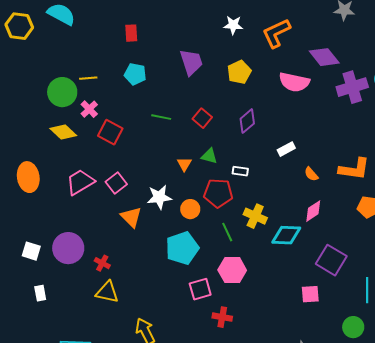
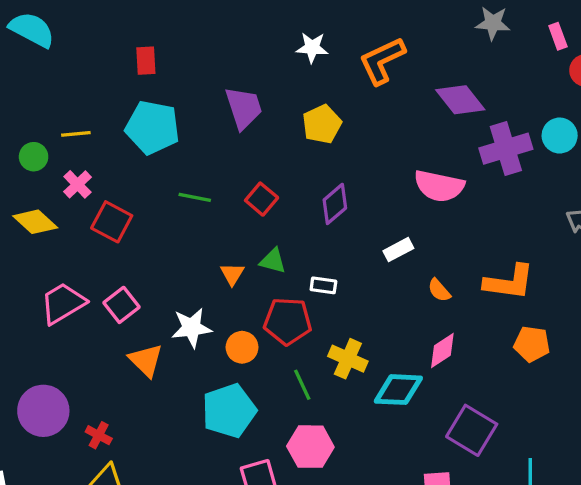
cyan pentagon: (135, 74) -> (152, 127), size x1.5
pink semicircle: (294, 82) -> (439, 186), moved
green circle: (62, 92) -> (34, 157), size x0.6

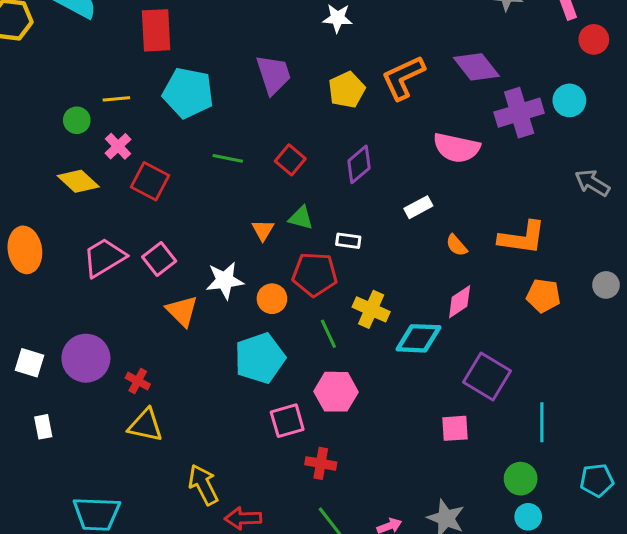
red rectangle: (146, 61) -> (156, 30), moved, size x1.6
orange L-shape: (382, 61) -> (403, 78), moved

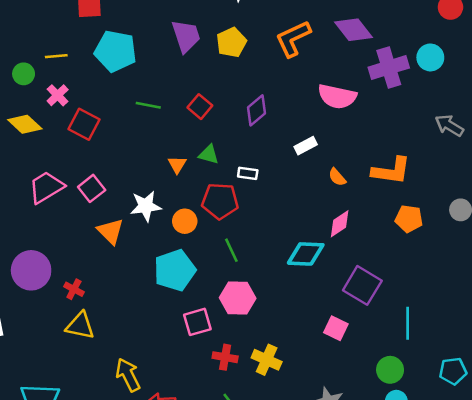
yellow pentagon: (347, 90) -> (231, 42), moved
yellow cross: (371, 309) -> (267, 360), moved
pink square: (455, 428) -> (336, 328), turned 30

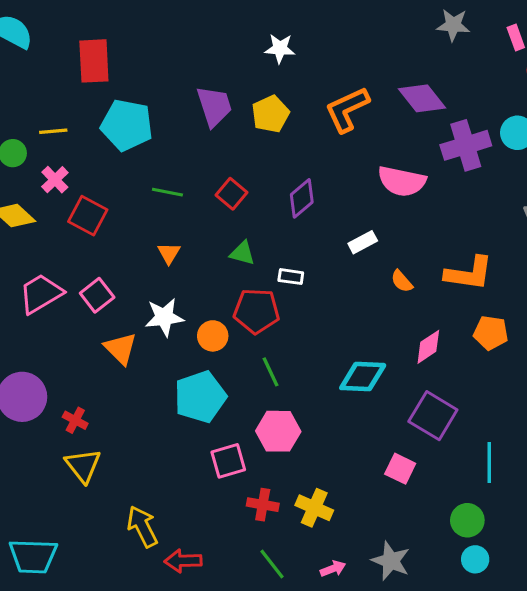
orange triangle: (177, 165) -> (169, 253), moved
pink diamond: (340, 224) -> (428, 347), moved
yellow triangle: (80, 326) -> (83, 466), turned 40

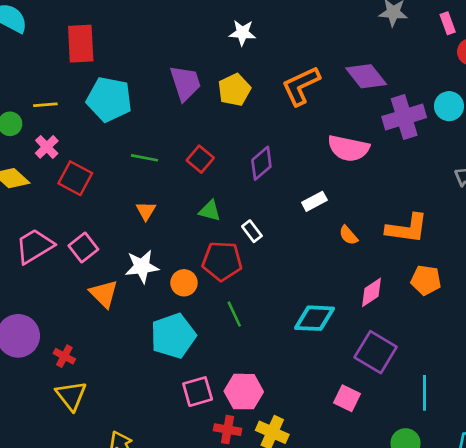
white rectangle: (291, 277) -> (252, 231), turned 45
pink hexagon: (278, 431) -> (244, 392), moved

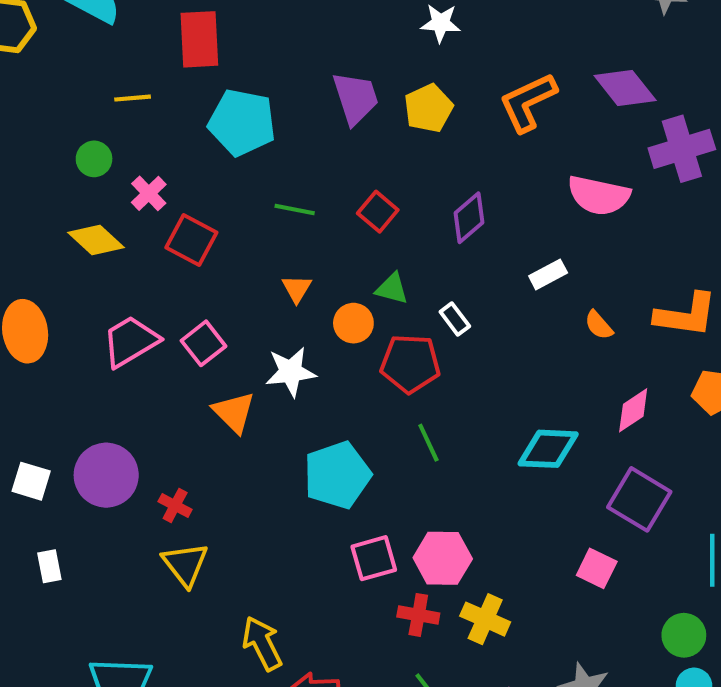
yellow line: (45, 105) -> (133, 98), moved
orange circle: (184, 283) -> (353, 323), moved

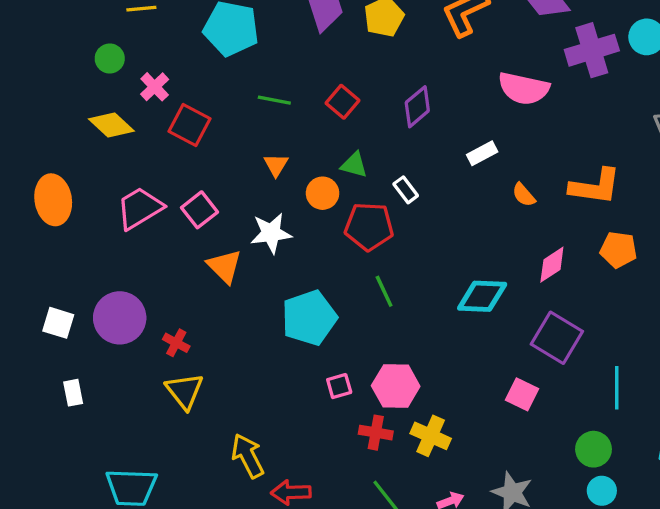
pink square: (374, 558) -> (339, 386), size x0.7

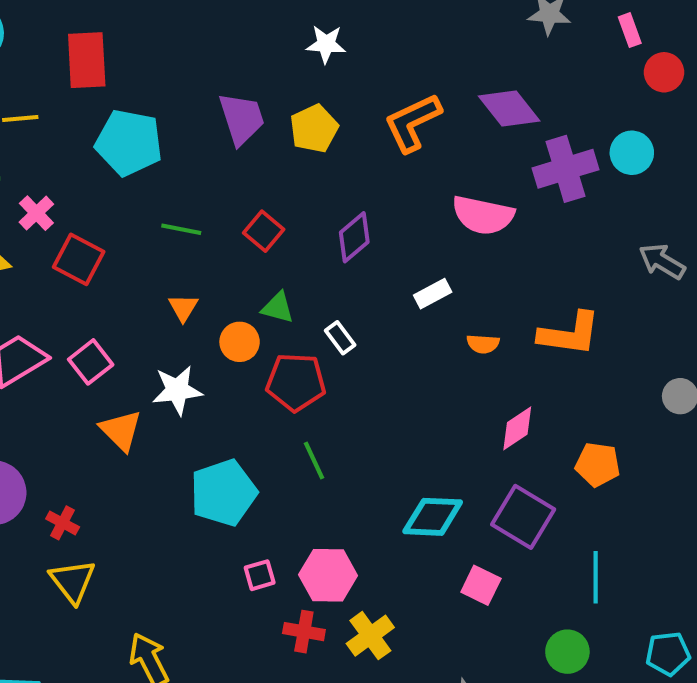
orange semicircle: (524, 195) -> (483, 344), turned -45
orange pentagon: (618, 250) -> (598, 465), moved
cyan diamond: (482, 296) -> (433, 517), moved
yellow cross: (431, 436) -> (370, 636), turned 30

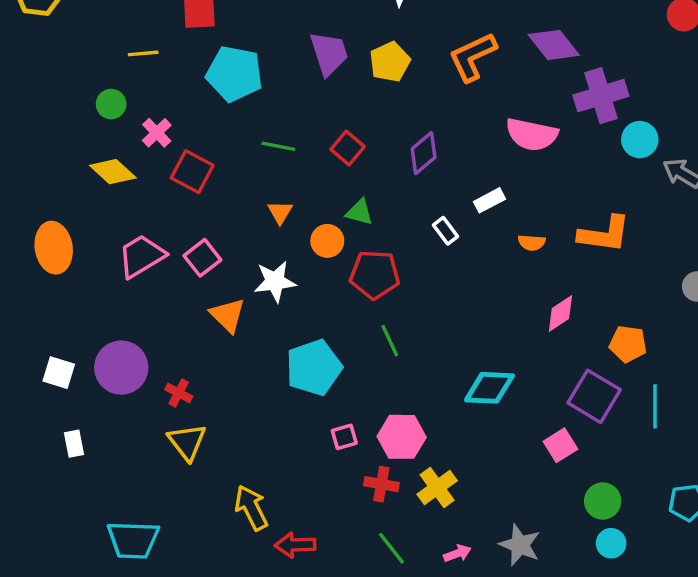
cyan circle: (632, 153) -> (640, 140), moved
white rectangle: (340, 338) -> (446, 231), moved
purple square: (523, 517) -> (594, 396), moved
cyan line: (596, 577) -> (655, 406), moved
pink square: (481, 585) -> (560, 445), moved, turned 32

